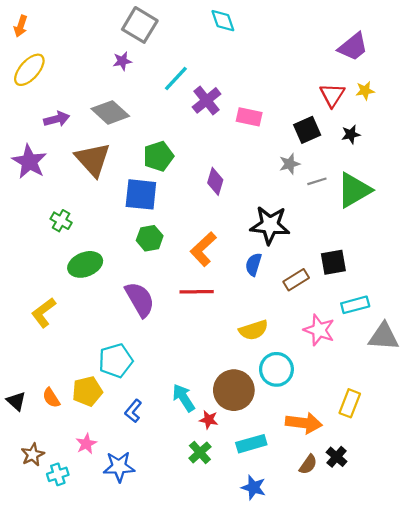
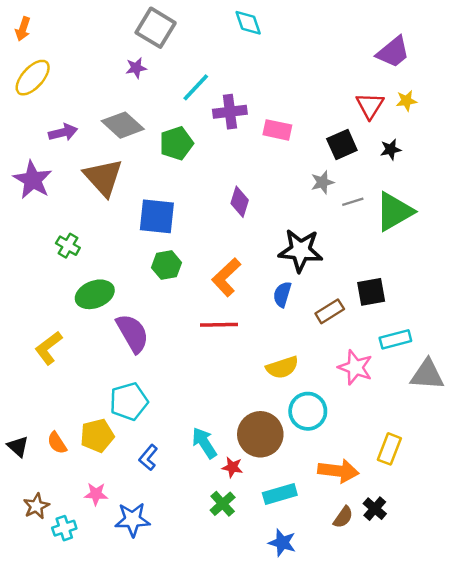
purple cross: (206, 100) -> (230, 112), turned 32
green pentagon: (158, 156) -> (176, 143), moved
purple semicircle: (140, 299) -> (132, 333), moved
pink star: (86, 444) -> (96, 494), turned 30

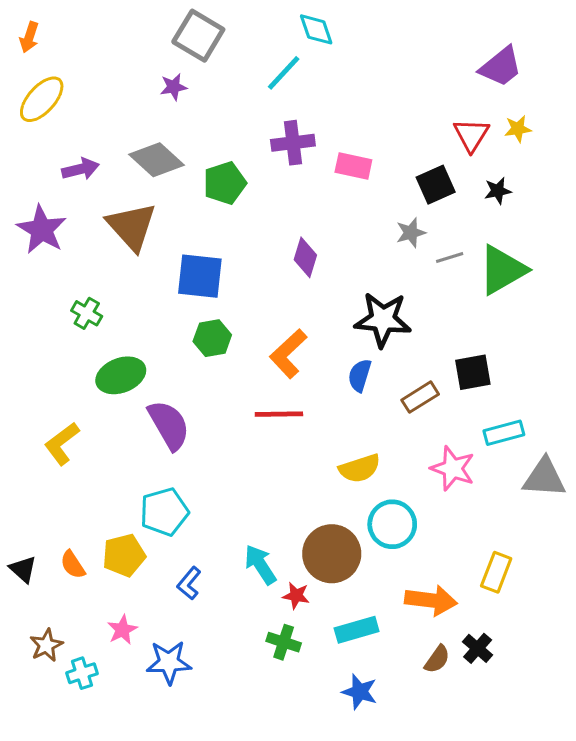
cyan line: (196, 87) -> (284, 73), moved
pink star: (96, 494) -> (122, 630), turned -30
green cross: (223, 504) -> (284, 642), turned -30

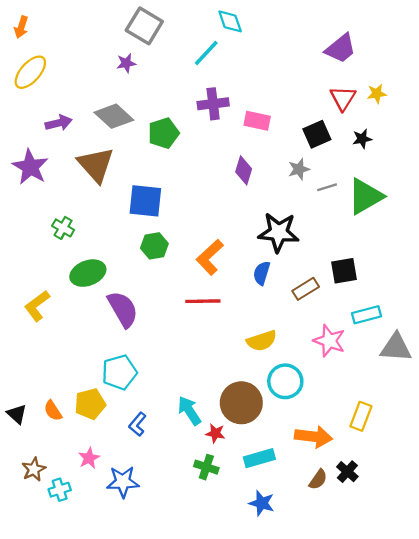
purple trapezoid: (501, 67) -> (341, 48), moved
purple diamond: (305, 257) -> (244, 170), moved
yellow L-shape: (62, 444) -> (37, 306), moved

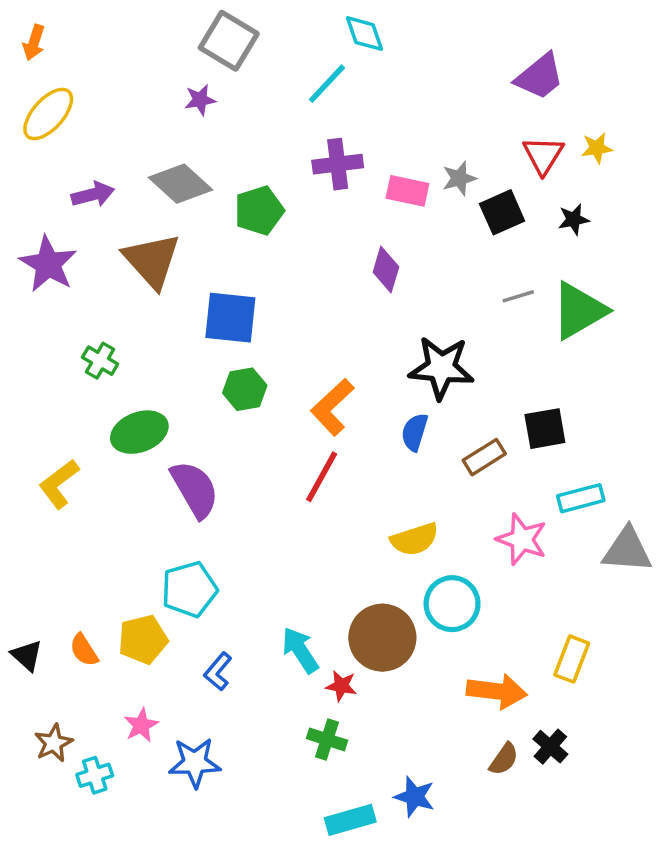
gray star: (299, 169) -> (459, 178), moved
red line: (203, 301) -> (322, 477), turned -60
cyan rectangle: (259, 458) -> (350, 820), moved

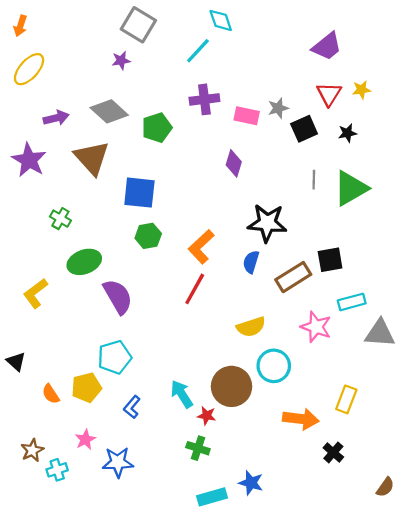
gray line: (518, 296) -> (314, 180), turned -72
brown rectangle: (484, 457) -> (293, 277), size x1.4
black triangle: (27, 655) -> (16, 362), moved
brown semicircle: (504, 759) -> (385, 487), moved

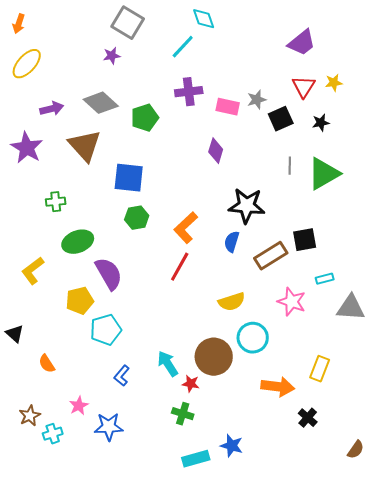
green cross: (60, 219) -> (56, 202), turned -36
cyan rectangle: (352, 302) -> (325, 279), size x0.7
yellow pentagon: (86, 388) -> (80, 301), moved

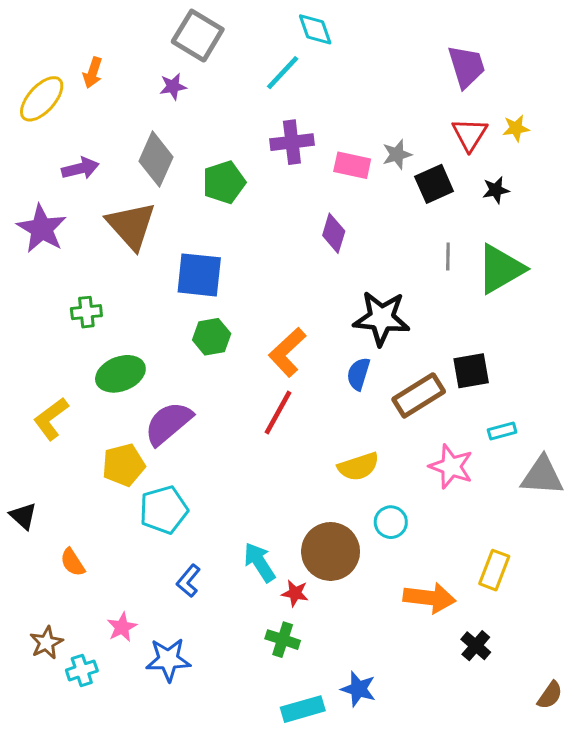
orange arrow: (19, 24) -> (93, 73), moved
purple trapezoid: (302, 43) -> (466, 66), turned -68
gray diamond: (101, 103) -> (156, 159), turned 72
purple semicircle: (109, 274) -> (168, 423), turned -100
cyan circle: (253, 338) -> (391, 522), size x0.7

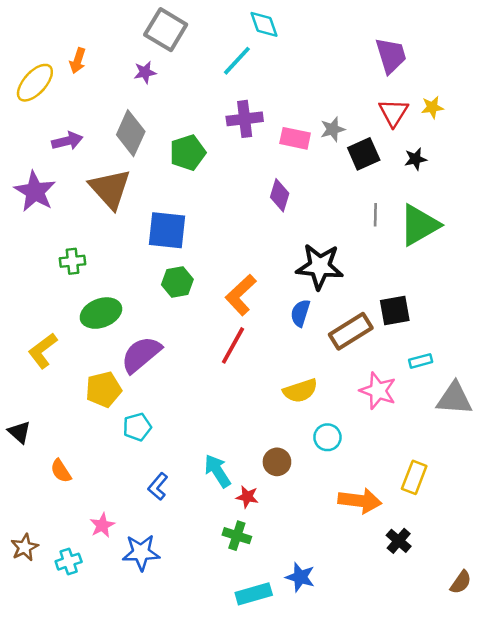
cyan pentagon: (164, 510) -> (137, 427), size x0.7
brown circle: (331, 551) -> (277, 462), size x0.6
brown star: (46, 643) -> (25, 547), moved

